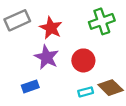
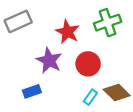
red star: (51, 28) -> (67, 32), moved
cyan rectangle: (86, 92) -> (90, 97), turned -40

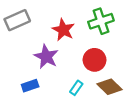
red circle: (88, 64) -> (95, 60), moved
cyan rectangle: (90, 97) -> (76, 88), moved

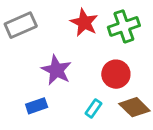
red star: (63, 30) -> (84, 22), moved

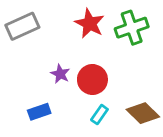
purple star: (56, 70) -> (60, 74), size x0.6
red circle: (116, 74) -> (92, 80), moved

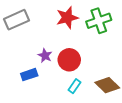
red star: (90, 23) -> (67, 18), turned 30
blue rectangle: (39, 112) -> (29, 75), moved

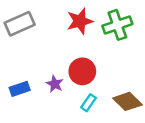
purple star: (45, 56) -> (55, 84), moved
blue rectangle: (29, 75) -> (20, 89), moved

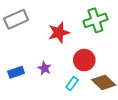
red star: (80, 21) -> (59, 33), moved
red circle: (82, 71) -> (84, 60), moved

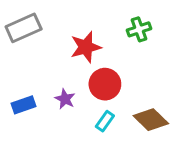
green cross: (95, 20) -> (139, 29), size x0.7
red circle: (84, 60) -> (105, 84), moved

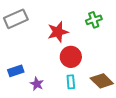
purple star: (65, 99) -> (37, 84), moved
cyan rectangle: (105, 121) -> (71, 82), turned -40

